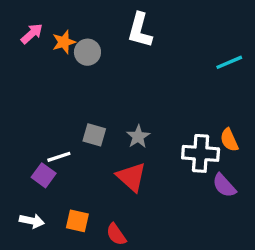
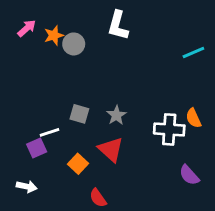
purple square: (44, 175) -> (37, 148), turned 30
purple semicircle: (224, 185) -> (189, 175), moved
orange square: (77, 221) -> (78, 164), moved, turned 30

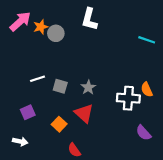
pink arrow: (27, 28) -> (20, 21), size x1.5
cyan line: (193, 53) -> (147, 40), turned 42
white line: (49, 132) -> (37, 79), moved

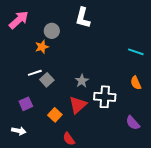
orange star: (41, 27) -> (42, 47), moved
cyan line: (147, 40) -> (136, 52), moved
gray square: (60, 86) -> (47, 80), moved, turned 32
white cross: (128, 98) -> (105, 97), moved
red triangle: (84, 113) -> (78, 105), turned 36

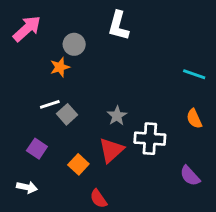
purple square: (26, 104) -> (37, 149), turned -32

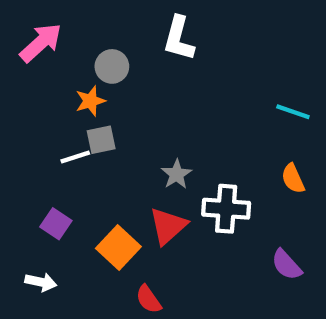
gray square: (67, 114) -> (101, 140), moved, turned 30
orange square: (78, 164) -> (118, 247), size x1.4

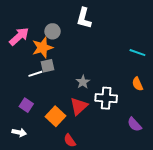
pink arrow: (41, 43) -> (19, 36), moved
orange star: (90, 101) -> (42, 48), size x1.5

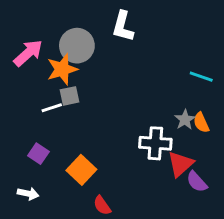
gray circle: (53, 31) -> (77, 46), size x1.5
gray star: (83, 82) -> (185, 120), moved
red triangle: (79, 106) -> (180, 164), moved

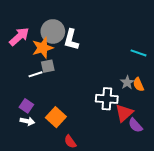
white L-shape: (123, 26) -> (71, 40), moved
white arrow: (28, 194) -> (27, 121), moved

